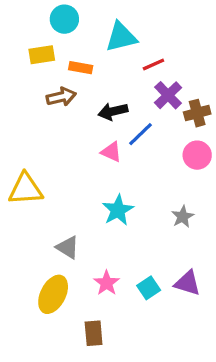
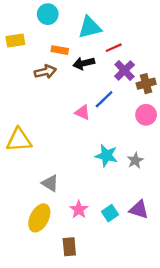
yellow rectangle: (42, 55) -> (15, 40), moved
black arrow: (113, 111) -> (84, 63), moved
cyan star: (118, 210) -> (106, 156), moved, turned -30

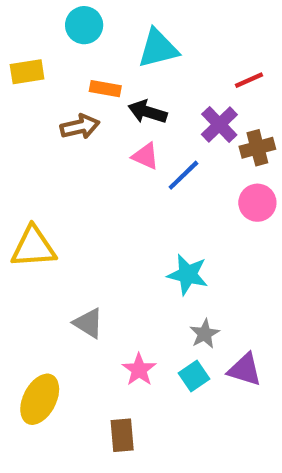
red line: (114, 48) -> (249, 80), moved
black arrow: (84, 63) -> (148, 112), turned 30
pink triangle: (82, 112) -> (145, 156), moved
gray star: (135, 160) -> (205, 334), moved
yellow ellipse: (39, 218) -> (40, 399), moved

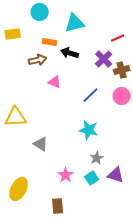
pink triangle: (145, 156) -> (55, 82), moved
blue line: (183, 175) -> (91, 95), moved
gray triangle: (88, 323) -> (41, 144), moved

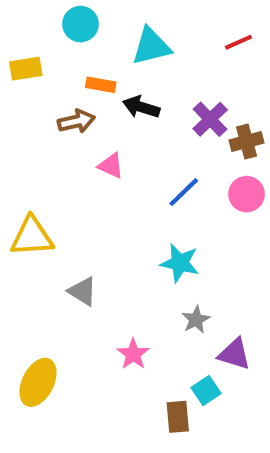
red line: (118, 38) -> (238, 42), moved
cyan square: (92, 178) -> (206, 390), moved
brown rectangle: (58, 206) -> (178, 417), moved

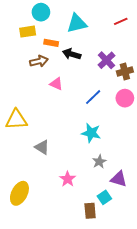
yellow rectangle: (26, 69) -> (28, 32), moved

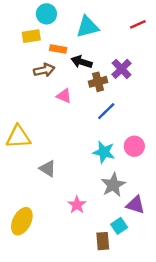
brown cross: (125, 72) -> (98, 82), moved
pink circle: (125, 98) -> (134, 146), moved
gray star: (99, 162) -> (113, 185), size x1.5

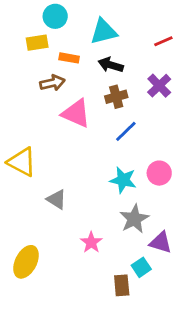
red line: (138, 24) -> (163, 41), moved
black arrow: (82, 62) -> (111, 65), moved
purple cross: (121, 69) -> (159, 86), moved
pink triangle: (64, 96) -> (76, 113), size x1.6
yellow triangle: (18, 137) -> (22, 162), turned 32

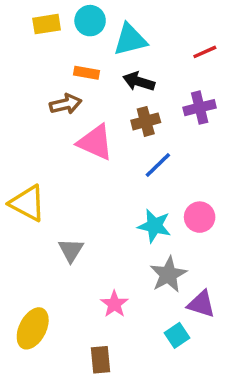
cyan circle: (55, 16) -> (90, 21), moved
yellow rectangle: (37, 43) -> (47, 24), moved
purple cross: (159, 86) -> (200, 108), turned 30
gray triangle: (57, 199) -> (71, 250), turned 30
brown rectangle: (122, 285) -> (100, 360), moved

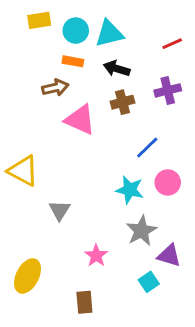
cyan circle: (90, 21) -> (76, 31), moved
blue line: (158, 165) -> (147, 147), moved

